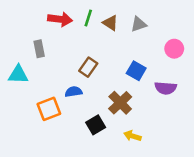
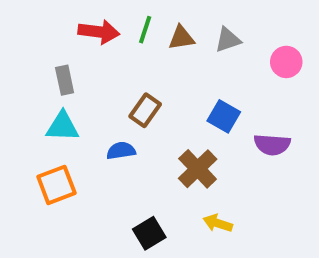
brown triangle: (110, 23) -> (181, 38), turned -42
pink circle: (174, 49) -> (286, 62), moved
cyan triangle: (18, 74) -> (62, 126), moved
orange square: (49, 109) -> (56, 185), moved
black square: (96, 125) -> (149, 233), moved

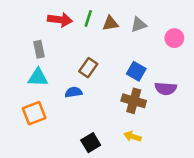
brown cross: (198, 169) -> (134, 101), moved, turned -30

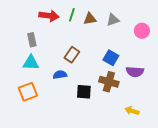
yellow arrow: (133, 136) -> (132, 111), moved
black square: (91, 143) -> (84, 92), moved, turned 35

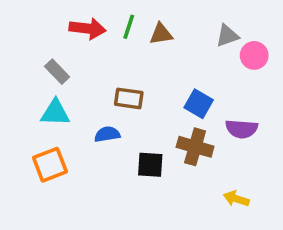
gray triangle: (113, 20) -> (227, 36), moved
gray rectangle: (32, 40) -> (57, 72), turned -32
brown rectangle: (72, 55) -> (129, 98), turned 63

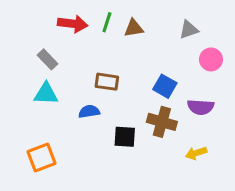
pink circle: (254, 55) -> (211, 59), moved
orange square: (50, 165) -> (42, 158), moved
yellow arrow: (236, 199) -> (196, 153), moved, turned -36

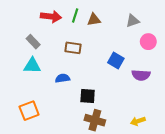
brown rectangle: (107, 82) -> (73, 48), moved
brown cross: (162, 122) -> (95, 120), moved
yellow arrow: (196, 153) -> (138, 121), moved

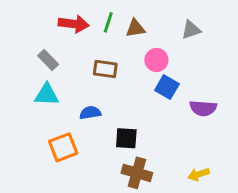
pink circle: (148, 42) -> (156, 60), moved
orange square: (29, 111) -> (63, 147), moved

